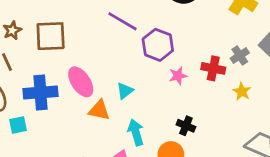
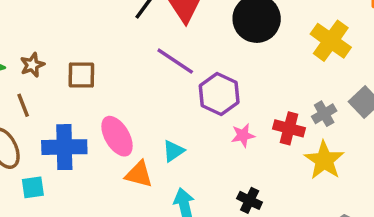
brown square: (51, 36) -> (81, 75), size x0.7
yellow star: (242, 91) -> (324, 160), size x1.6

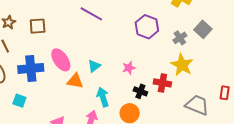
purple hexagon: (219, 94) -> (147, 27), moved
red cross: (289, 128) -> (162, 83), moved
pink star: (243, 135) -> (129, 68), moved
cyan square: (33, 187) -> (19, 101), moved, turned 32

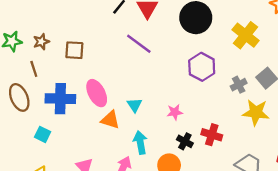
yellow star: (182, 65) -> (256, 112), moved, turned -30
cyan triangle: (94, 66) -> (135, 105), turned -32

